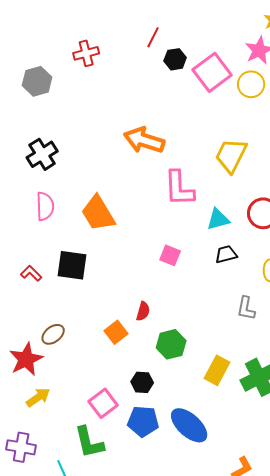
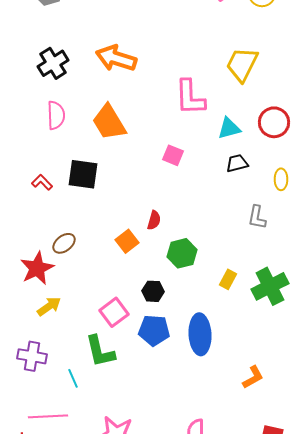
orange arrow: (144, 140) -> (116, 58), moved
pink square: (170, 255) -> (173, 155), moved
yellow rectangle: (217, 370) -> (228, 279), size x0.7
blue ellipse: (189, 425) -> (200, 334), turned 45

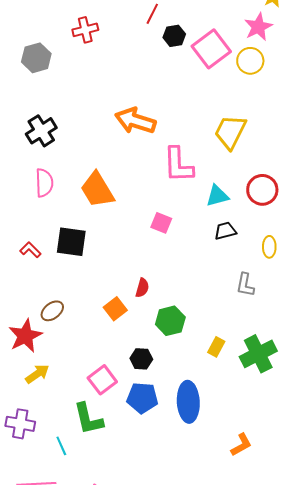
orange arrow: (116, 58) -> (135, 121), moved

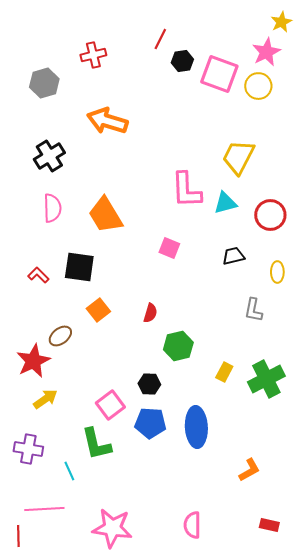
pink square: (211, 49) -> (219, 74), turned -33
orange arrow: (135, 121) -> (107, 121), moved
cyan triangle: (217, 196) -> (225, 203), moved
orange square: (115, 309) -> (98, 310), moved

